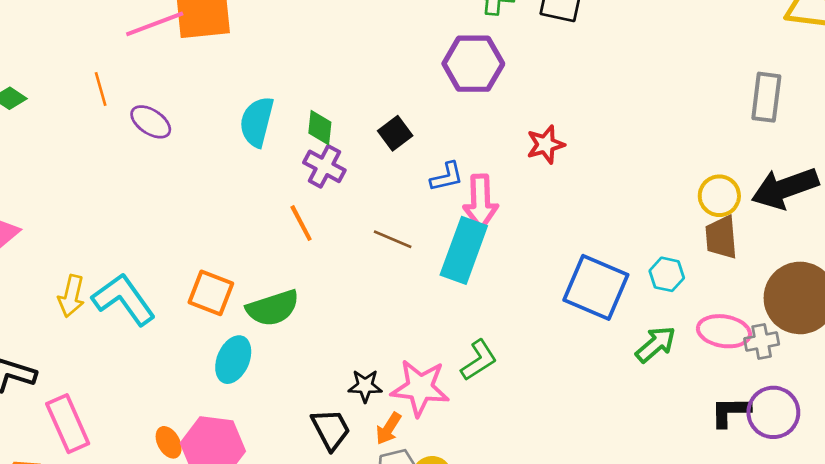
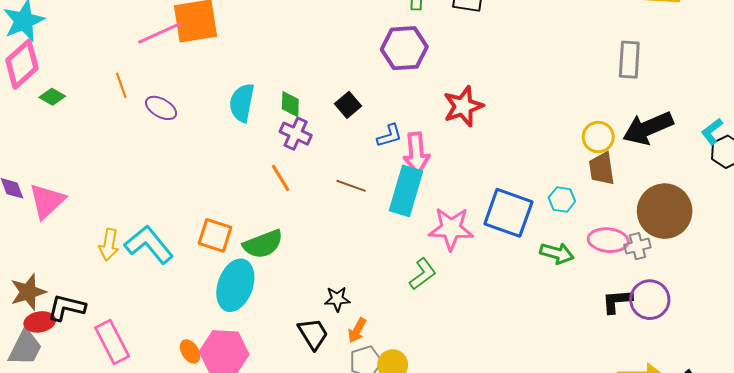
red star: (546, 145) -> (463, 106), size x1.4
green arrow: (656, 344) -> (557, 253), turned 60
cyan ellipse: (233, 360) -> (235, 285), size x1.4
pink star: (420, 388) -> (451, 229), moved

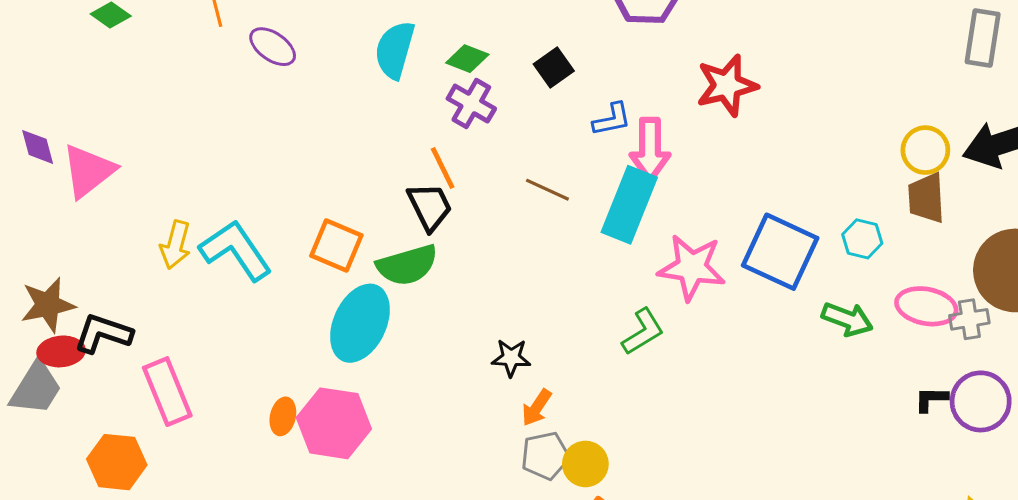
green diamond: (290, 104) -> (467, 59), turned -76
black L-shape: (617, 301) -> (931, 399), size x0.7
black trapezoid: (313, 334) -> (430, 207), moved
orange ellipse: (190, 351) -> (283, 416), turned 40

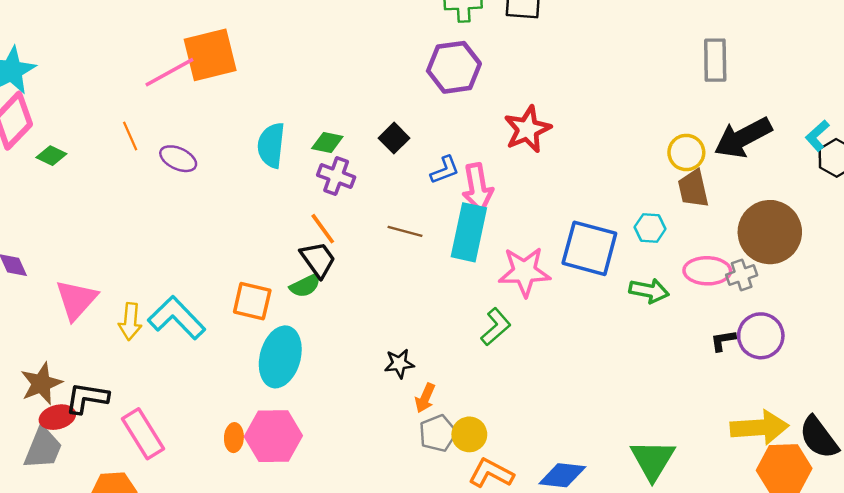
pink triangle: (88, 171) -> (76, 300), moved
green semicircle: (407, 265) -> (305, 286), moved, size x0.7

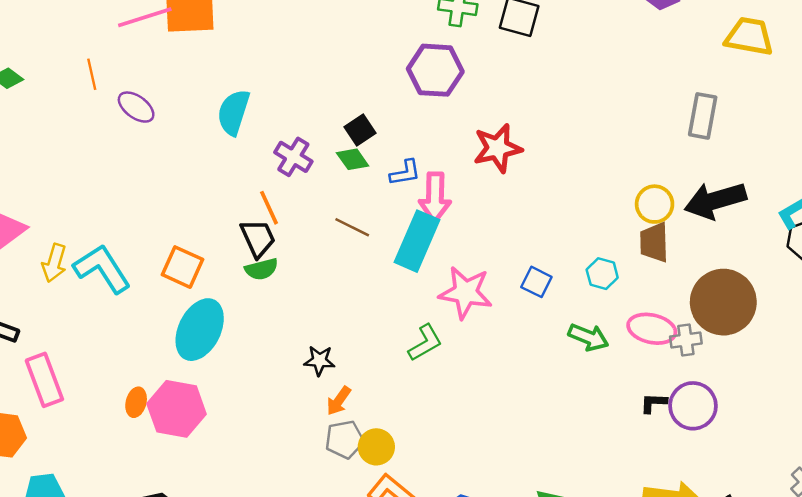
green diamond: (327, 143) -> (353, 159), moved, turned 32
blue square: (589, 248) -> (536, 282), size x0.5
green semicircle: (305, 286) -> (261, 269), moved

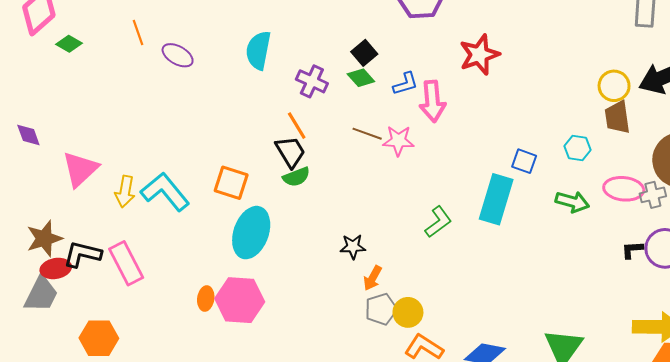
cyan rectangle: (417, 241) -> (496, 199), moved
pink star: (466, 293) -> (398, 141), moved, size x0.7
pink rectangle: (44, 380) -> (126, 263), moved

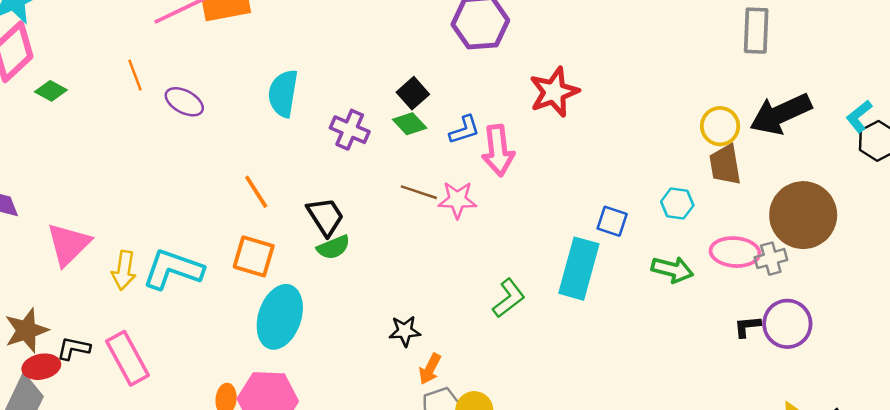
orange line: (297, 126) -> (256, 192), moved
cyan L-shape: (165, 192) -> (173, 269), turned -30
black L-shape: (82, 254) -> (74, 348), size x0.7

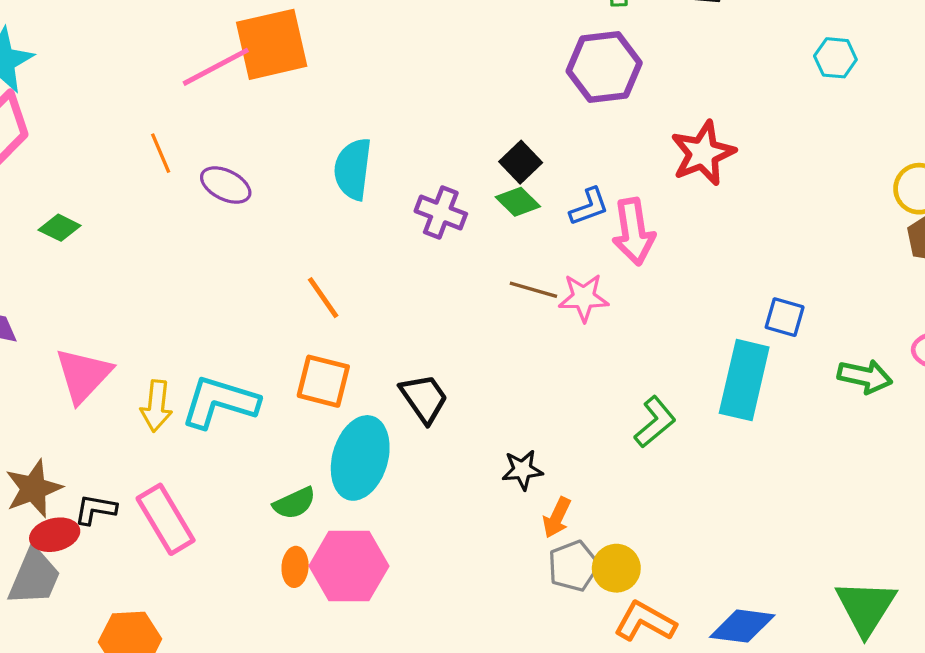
green diamond: (51, 91) -> (60, 228), moved
cyan hexagon: (677, 203) -> (835, 58), moved
black trapezoid: (325, 217) -> (424, 398), moved
green semicircle: (333, 247) -> (294, 503), moved

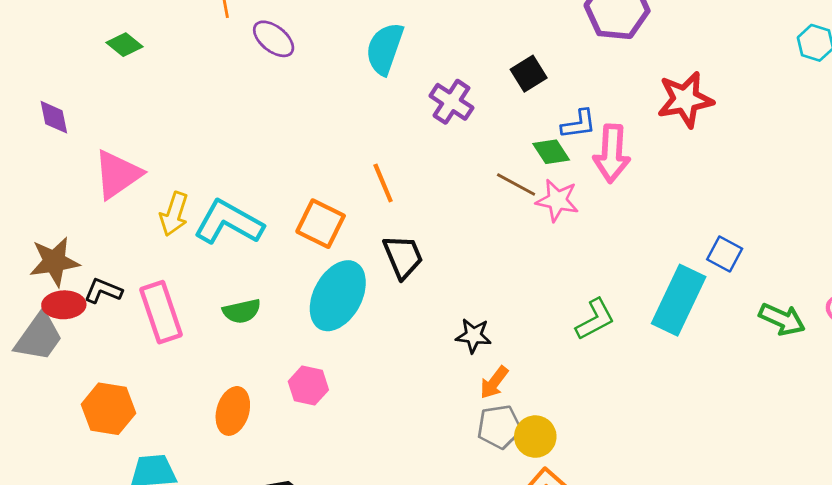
green diamond: (518, 202) -> (551, 152), moved
orange line: (323, 298) -> (383, 183), moved
green semicircle: (294, 503) -> (242, 311), moved
pink hexagon: (349, 566) -> (308, 386), size x0.6
orange ellipse: (295, 567) -> (233, 411), moved, size x1.4

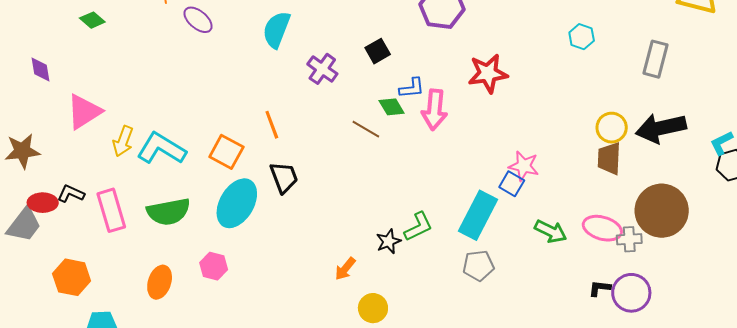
pink star: (557, 200) -> (524, 166), moved
brown star: (54, 262) -> (22, 151), moved
green semicircle: (242, 311) -> (168, 212), size x1.6
black star: (474, 336) -> (389, 241), moved, turned -30
gray pentagon: (499, 427) -> (478, 266), moved

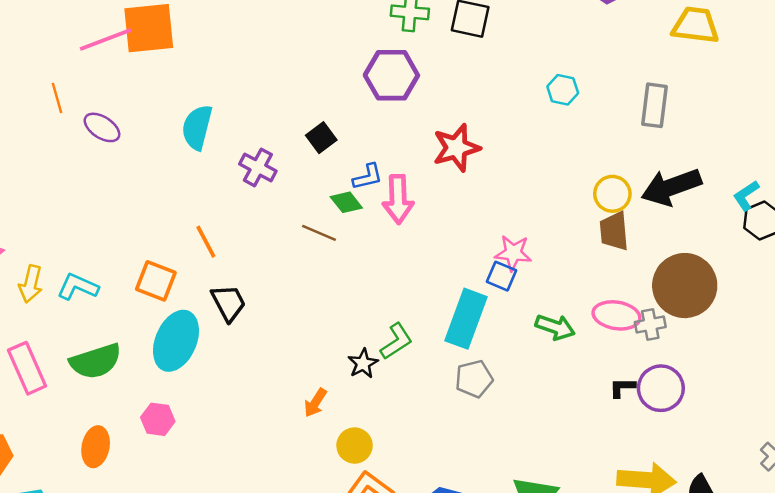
cyan L-shape: (161, 149) -> (78, 287), size x0.7

